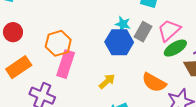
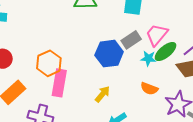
cyan star: (123, 24) -> (148, 58), moved
gray rectangle: (143, 32) -> (131, 40), turned 36
orange semicircle: (154, 82) -> (149, 89), size x0.7

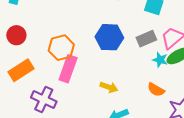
blue hexagon: (109, 54) -> (109, 37), moved
yellow arrow: (103, 94) -> (109, 87), turned 60

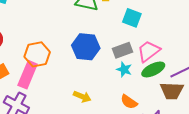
cyan star: (160, 60) -> (124, 69), moved
pink rectangle: (68, 69) -> (28, 75), moved

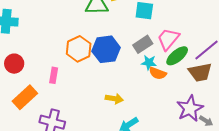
orange hexagon: (37, 54) -> (79, 49), moved
pink rectangle: (28, 75) -> (54, 75), moved, size x0.6
orange semicircle: (129, 102) -> (158, 73), moved

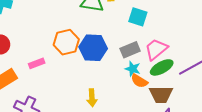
brown trapezoid: (200, 72) -> (161, 94), moved
pink rectangle: (54, 75) -> (37, 63), turned 49
yellow arrow: (114, 99) -> (92, 98), turned 66

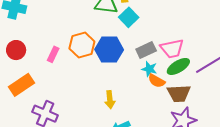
cyan square: (138, 17) -> (129, 17), moved, turned 30
pink trapezoid: (156, 49) -> (172, 49), turned -150
pink rectangle: (37, 63) -> (53, 54), moved, turned -42

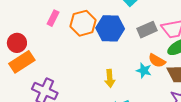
red circle: (16, 50) -> (17, 43), moved
pink rectangle: (53, 54) -> (53, 18), moved
cyan star: (149, 69) -> (144, 71), moved

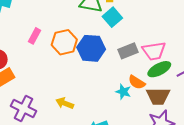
yellow arrow: (110, 78) -> (65, 103), moved, turned 114

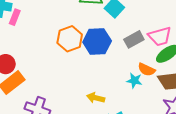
pink rectangle: (35, 36) -> (15, 17), moved
yellow arrow: (65, 103) -> (96, 98), moved

